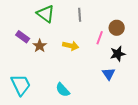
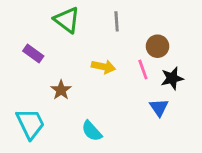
brown circle: (117, 28) -> (157, 46), moved
pink line: (100, 38) -> (143, 70), moved, turned -40
brown star: (40, 46) -> (61, 90), moved

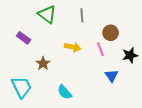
black star: (172, 78) -> (130, 55), moved

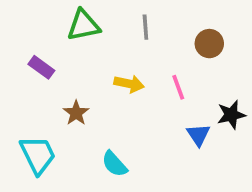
green triangle: (47, 14) -> (83, 25), turned -48
brown circle: (111, 33) -> (209, 44), moved
black star: (130, 55) -> (231, 115), moved

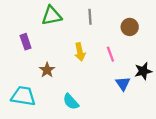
purple rectangle: (41, 67) -> (26, 42), turned 35
yellow arrow: (129, 84) -> (80, 52), turned 66
cyan trapezoid: (38, 155) -> (23, 96), turned -55

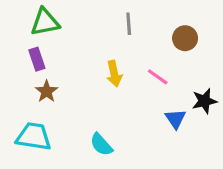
green triangle: (52, 16) -> (45, 22), moved
pink line: (110, 54) -> (158, 77), turned -35
brown star: (47, 70) -> (47, 91), moved

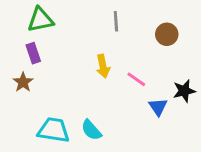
pink line: (158, 77) -> (136, 79), moved
brown star: (47, 91) -> (23, 82), moved
cyan trapezoid: (34, 136) -> (54, 130), moved

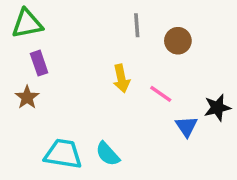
green triangle: (40, 20) -> (27, 24), moved
brown circle: (167, 34) -> (178, 41), moved

